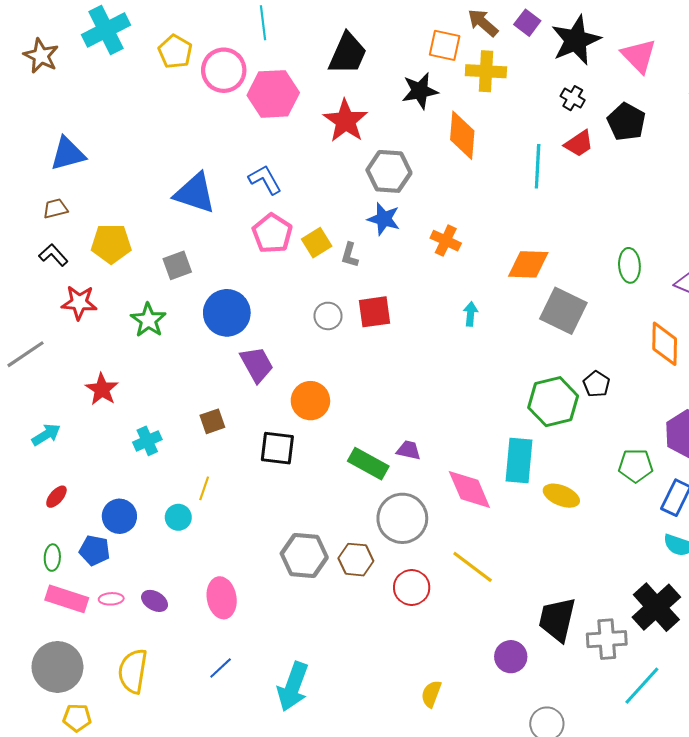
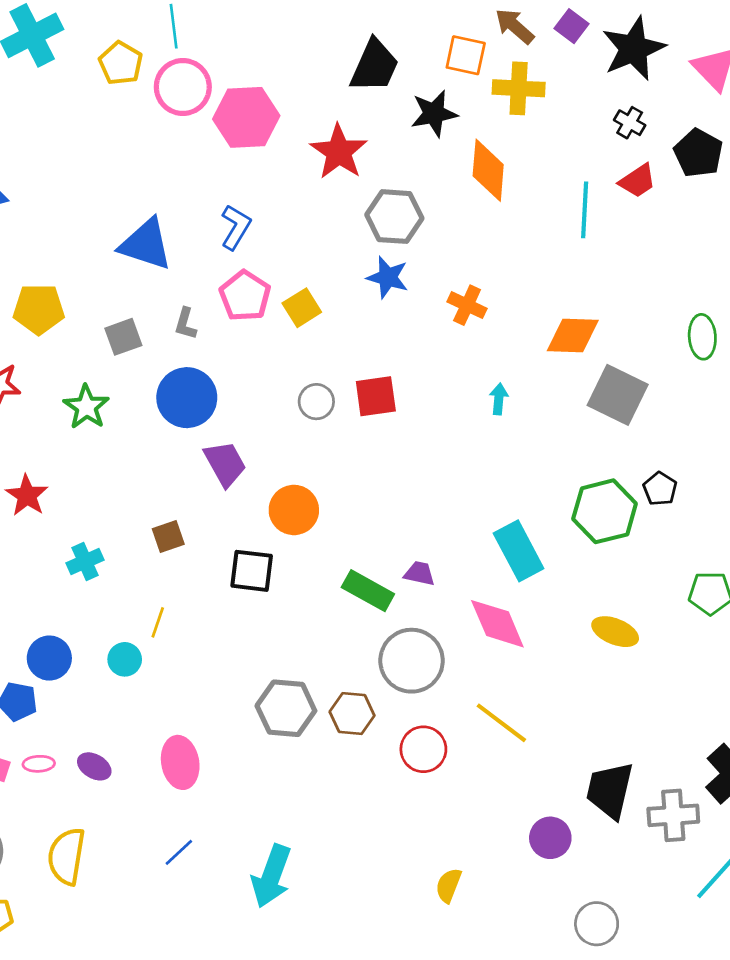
cyan line: (263, 23) -> (174, 26), moved
black trapezoid: (348, 54) -> (375, 66), moved
blue L-shape: (265, 180) -> (236, 227), turned 60
gray L-shape: (350, 255) -> (185, 324), moved
cyan rectangle: (519, 460) -> (519, 551), moved, turned -33

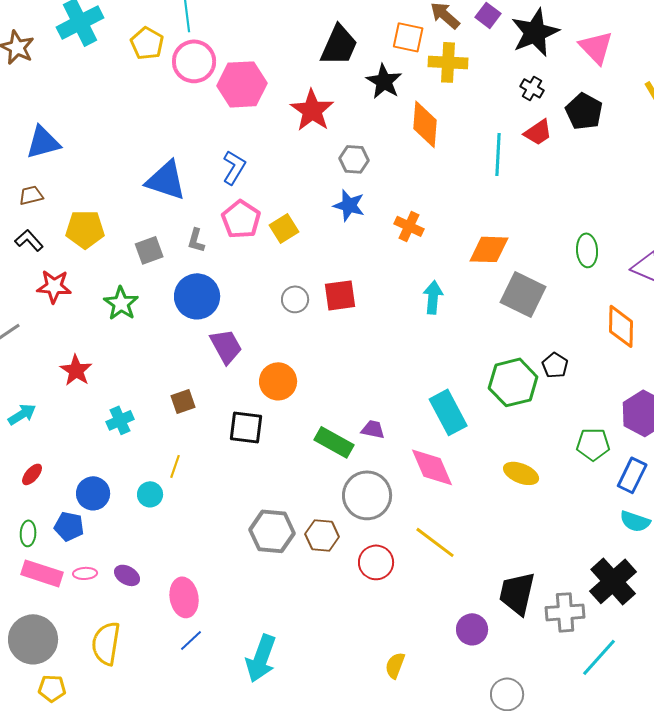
black star: (434, 113) -> (384, 81), turned -30
gray hexagon: (394, 217) -> (354, 159), size x0.7
cyan arrow: (499, 399) -> (433, 297), size x1.4
pink ellipse: (180, 762) -> (184, 597), moved

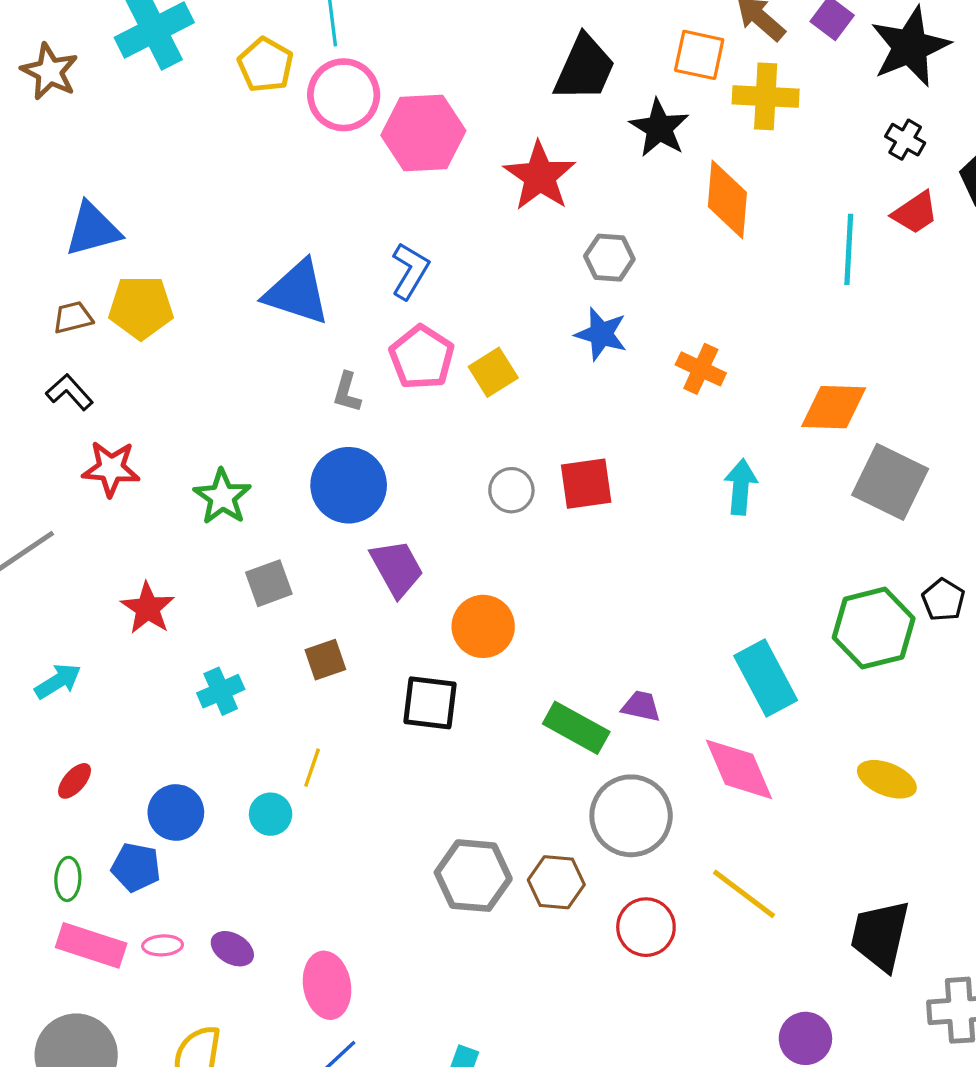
yellow pentagon: (85, 229) -> (141, 307), moved
gray square: (149, 250) -> (269, 583), moved
black trapezoid: (517, 593) -> (880, 935), moved

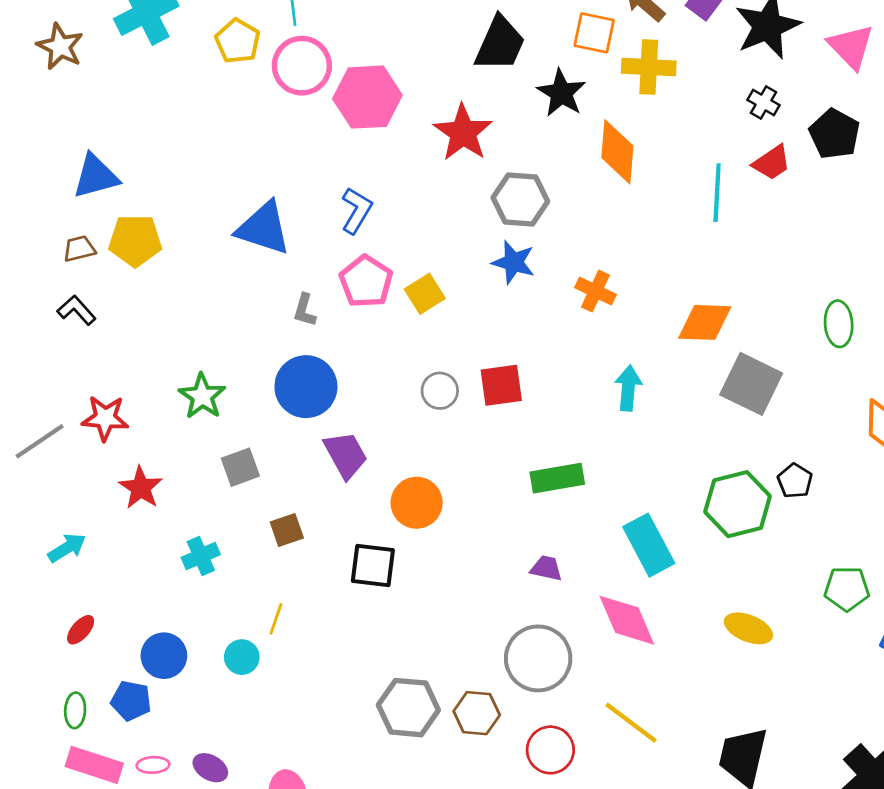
gray hexagon: (609, 258) -> (520, 200), size x1.4
red star: (111, 469) -> (105, 418), moved
green rectangle: (576, 728) -> (557, 478), moved, turned -39

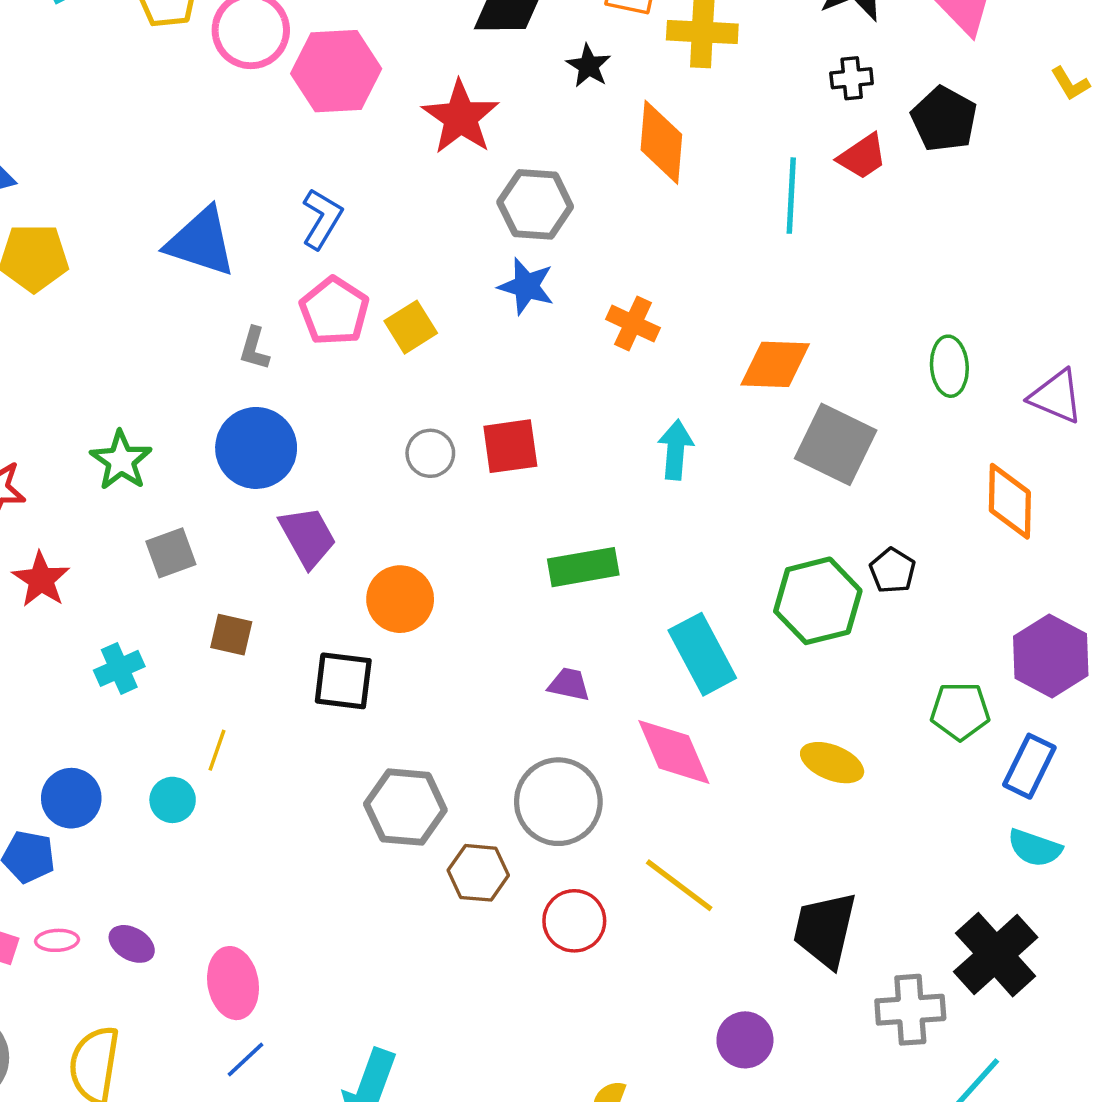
black star: (561, 93) -> (589, 66), size x0.7
black cross: (763, 103) -> (852, 78), turned -36
brown square: (287, 530) -> (231, 635), turned 32
gray hexagon: (408, 708) -> (405, 807), moved

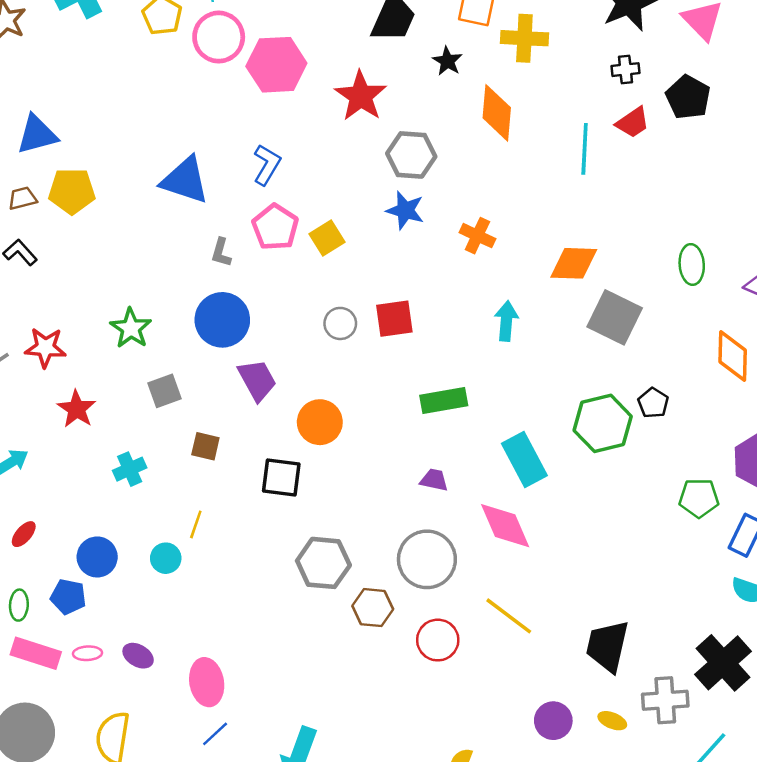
yellow ellipse: (832, 763) -> (612, 721), moved, size x0.7

